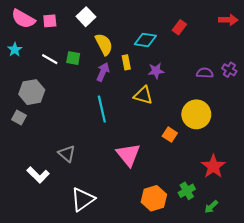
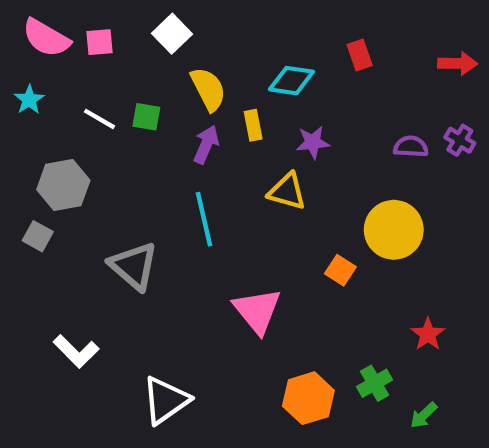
red arrow: (228, 20) -> (458, 63), moved
red rectangle: (179, 27) -> (360, 55), turned -56
gray triangle: (67, 154) -> (134, 266), moved, size x1.4
red star: (213, 166) -> (428, 334), size x0.7

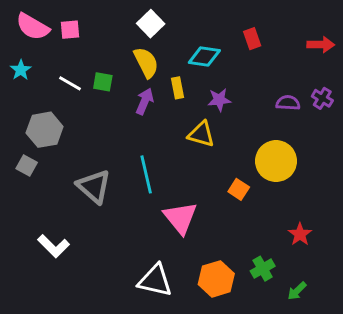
white square: (172, 34) -> (151, 24), moved
cyan line: (204, 219) -> (146, 174), moved
white triangle: (166, 400) -> (155, 280), moved, turned 48

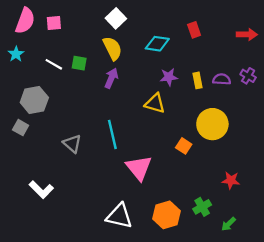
pink semicircle: (33, 27) -> (25, 21), turned -100
yellow rectangle: (177, 88) -> (197, 80), moved
gray triangle: (94, 186) -> (72, 144), size x0.7
red star: (300, 234) -> (231, 180), turned -30

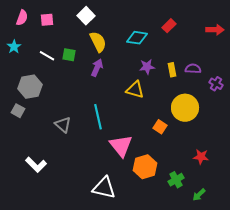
white square: (116, 18) -> (86, 16), moved
pink semicircle: (25, 21) -> (22, 18), size x0.7
red rectangle: (194, 30) -> (169, 26), turned 64
purple cross: (248, 76) -> (216, 84), moved
orange hexagon: (166, 215) -> (145, 167), moved

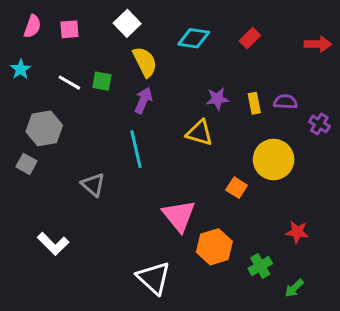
cyan diamond: (137, 38) -> (194, 38), moved
cyan line: (98, 117) -> (136, 149), moved
white triangle: (104, 188) -> (154, 278), turned 30

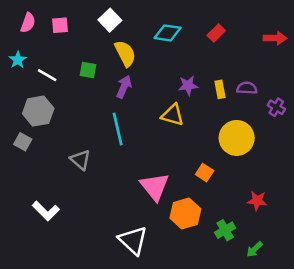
white line: (69, 83) -> (47, 75), moved
orange square: (237, 188) -> (205, 173), moved

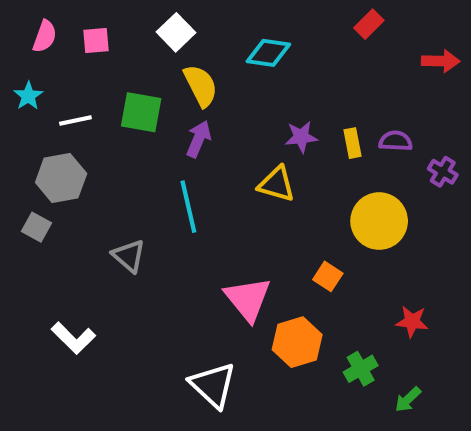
red rectangle: (216, 33) -> (369, 24), moved
green square: (88, 70) -> (141, 112), size x1.5
white line: (47, 75) -> (75, 121), turned -42

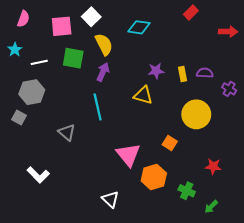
pink square: (96, 40) -> (62, 26), moved, size x1.5
green cross: (361, 369) -> (187, 191), turned -35
white triangle: (213, 385) -> (110, 199), size x0.7

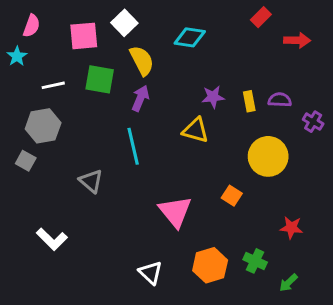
red arrow: (228, 32) -> (297, 40), moved
cyan star: (15, 50) -> (17, 56), moved
orange hexagon: (154, 177) -> (210, 265), moved

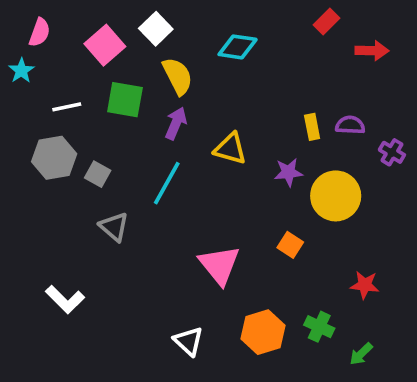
pink square: (84, 36) -> (105, 45), turned -36
purple star: (213, 97) -> (288, 172), moved
yellow triangle: (196, 130) -> (230, 149), moved
cyan line: (133, 146) -> (167, 183), turned 42
gray square: (26, 161) -> (98, 174), moved

